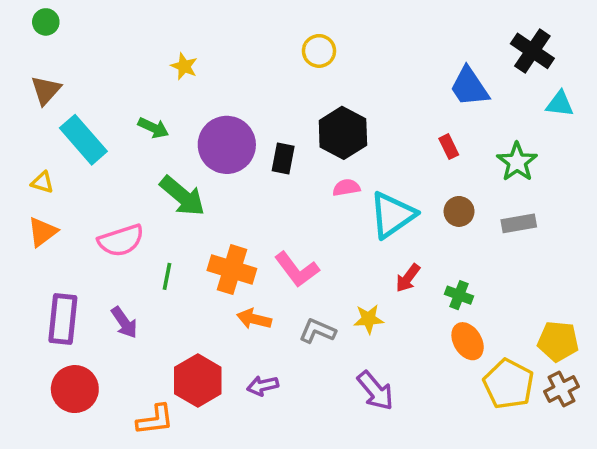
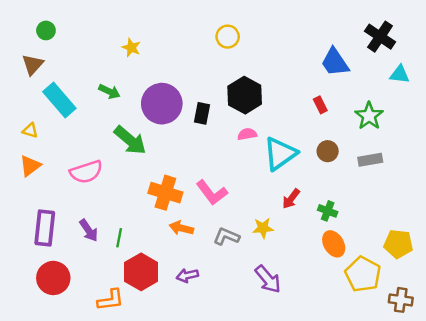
green circle: (46, 22) -> (46, 30), moved
green line: (167, 276) -> (119, 238), moved
brown cross: (561, 389) -> (401, 300), moved, turned 35

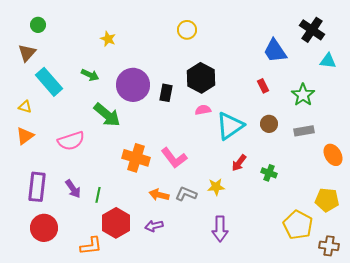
orange arrow: (181, 228) -> (159, 195), moved
orange ellipse: (334, 244) -> (333, 155), moved
purple arrow: (268, 279) -> (220, 229), turned 40

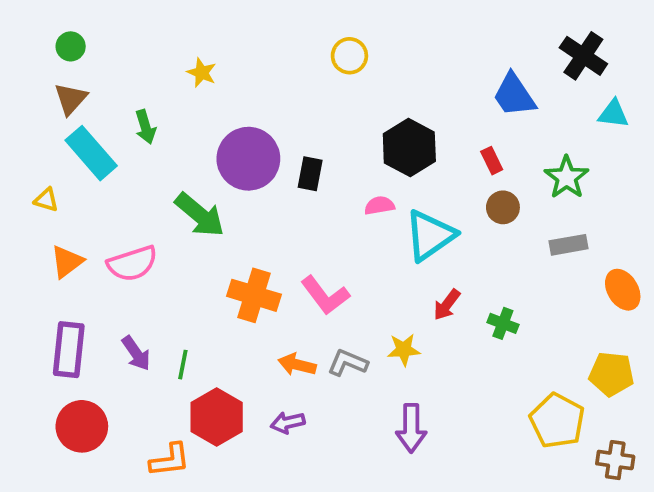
brown triangle: (27, 53) -> (71, 99), moved
green arrow: (90, 75) -> (145, 127), moved, turned 48
black hexagon: (201, 78) -> (409, 147), moved
brown circle: (269, 124) -> (503, 207), moved
orange triangle: (25, 136) -> (67, 262), moved

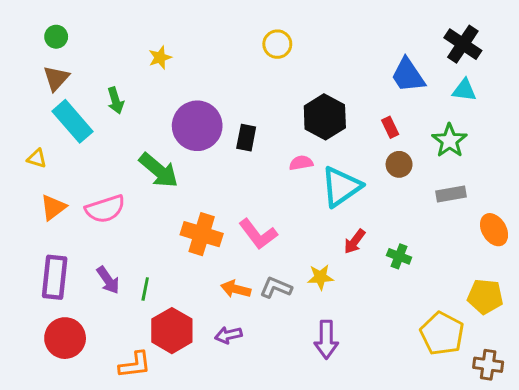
yellow star: (202, 73) -> (160, 57), turned 30
cyan triangle: (613, 114) -> (464, 90), moved

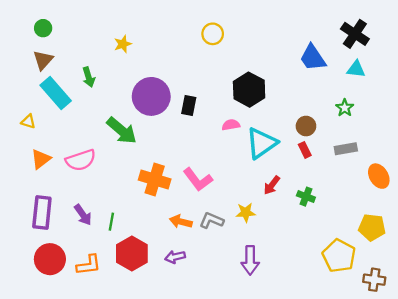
red rectangle: (390, 127) -> (305, 150), moved
green star: (450, 141) -> (345, 108), size x0.7
orange L-shape: (135, 365) -> (89, 265), moved

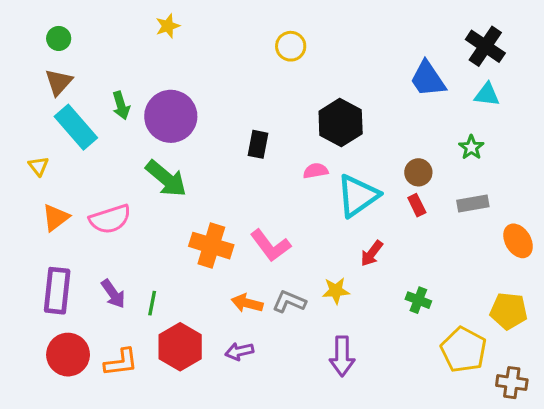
yellow star: (123, 44) -> (168, 26), moved
purple circle: (151, 96) -> (171, 116), moved
yellow triangle: (28, 121) -> (38, 166), turned 35
green cross: (306, 197) -> (418, 300), moved

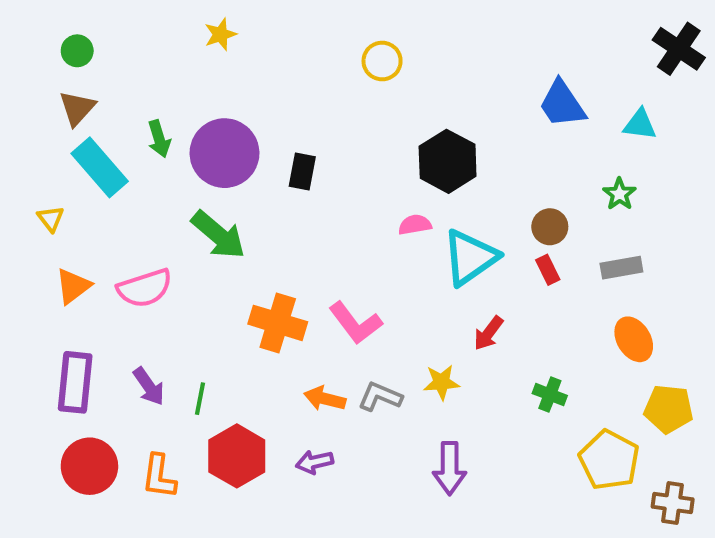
black cross: (485, 46) -> (679, 49), moved
black rectangle: (258, 144) -> (302, 172), moved
orange ellipse: (518, 241) -> (634, 339), moved
orange L-shape: (121, 362) -> (159, 476), turned 105

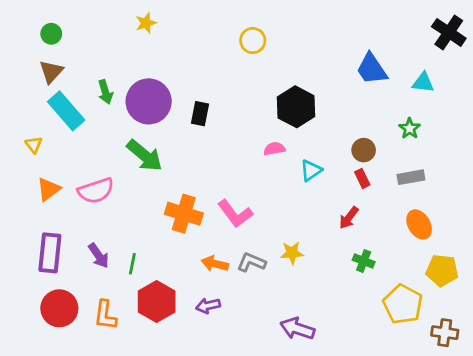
cyan triangle: (470, 257) -> (311, 170), size x0.6
red arrow: (488, 333) -> (349, 218), moved
purple arrow: (450, 468) -> (297, 329), moved, turned 108

